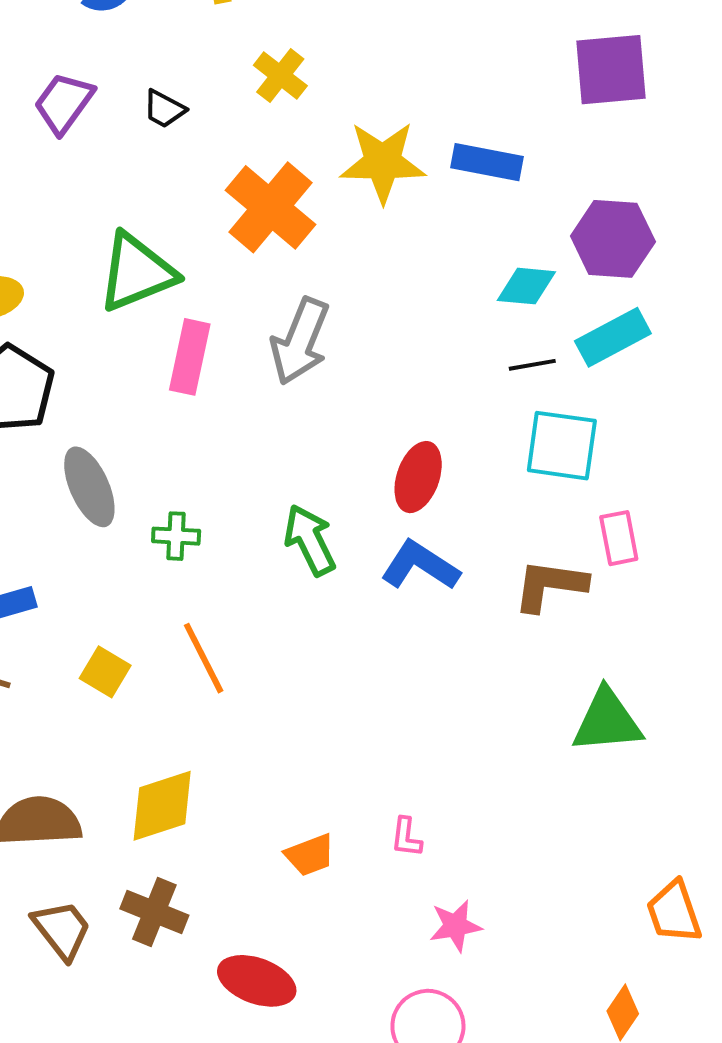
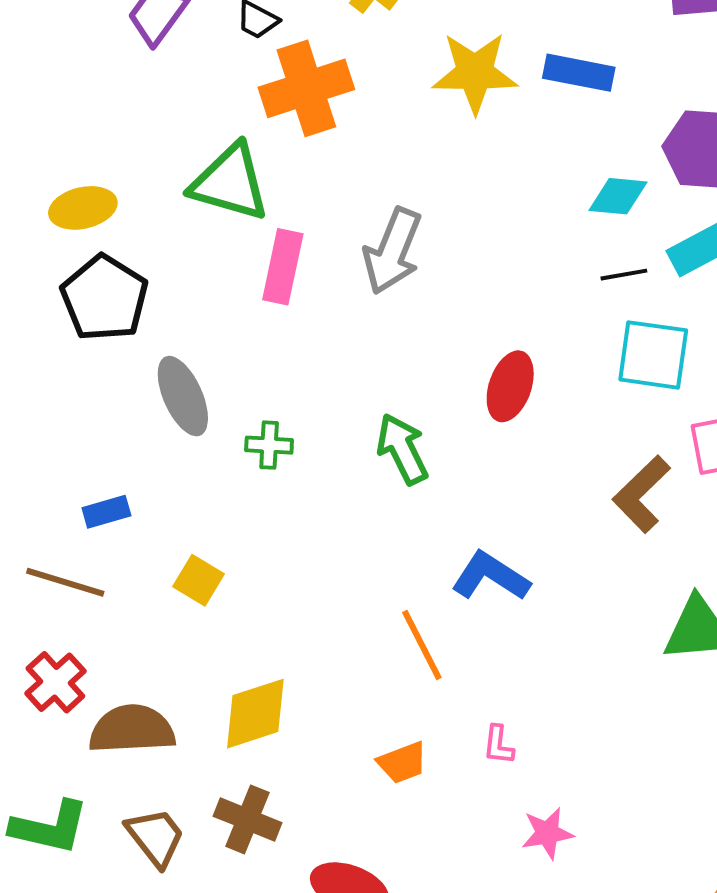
orange cross: (270, 207) -> (306, 88), moved, turned 32
green triangle: (137, 272) -> (230, 182), turned 38
blue L-shape: (420, 566) -> (491, 576), moved
brown L-shape: (550, 585) -> (641, 494), turned -52
orange line: (204, 658) -> (422, 645), moved

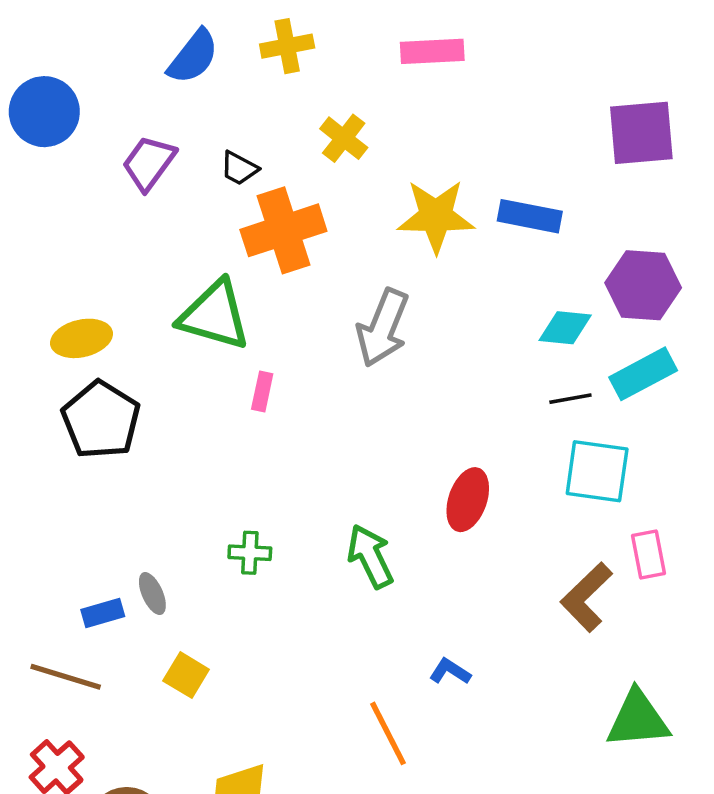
gray arrow: (393, 251) -> (383, 328), moved
pink rectangle: (283, 267) -> (262, 392), size x0.6
gray ellipse: (183, 396) -> (152, 594), moved, size x0.6
blue L-shape: (491, 576) -> (450, 671), size x0.6

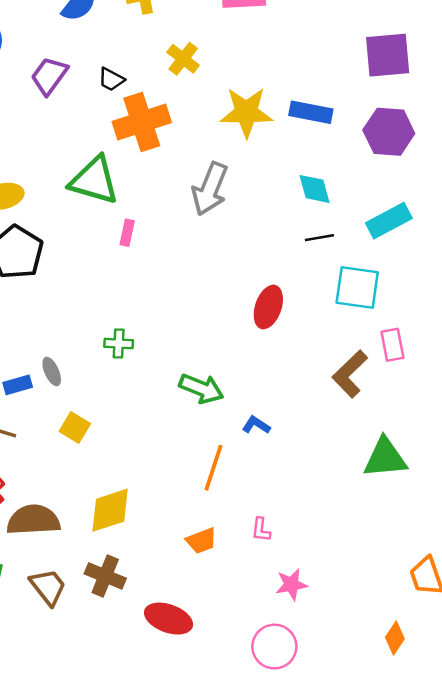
purple hexagon: (643, 285) -> (389, 132), moved
cyan diamond: (565, 328) -> (315, 189), moved, turned 69
black line: (570, 399) -> (319, 238), moved
green arrow: (370, 556) -> (201, 389), moved, turned 138
orange line: (388, 733) -> (214, 468), turned 45

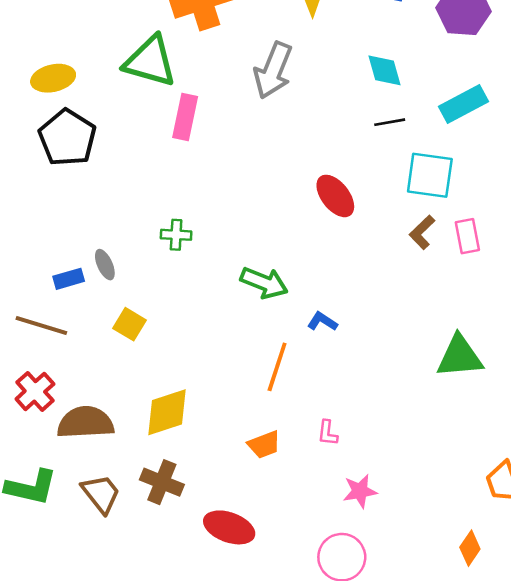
pink rectangle: (127, 233) -> (185, 117), size x1.6
red ellipse: (268, 307) -> (335, 196), turned -57
brown L-shape: (350, 374) -> (422, 232), moved, size x0.7

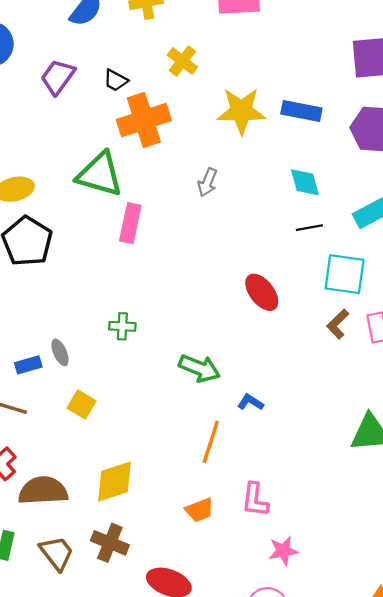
gray arrow: (273, 70) -> (207, 182), size x0.6
pink L-shape: (328, 433) -> (255, 500), size x1.5

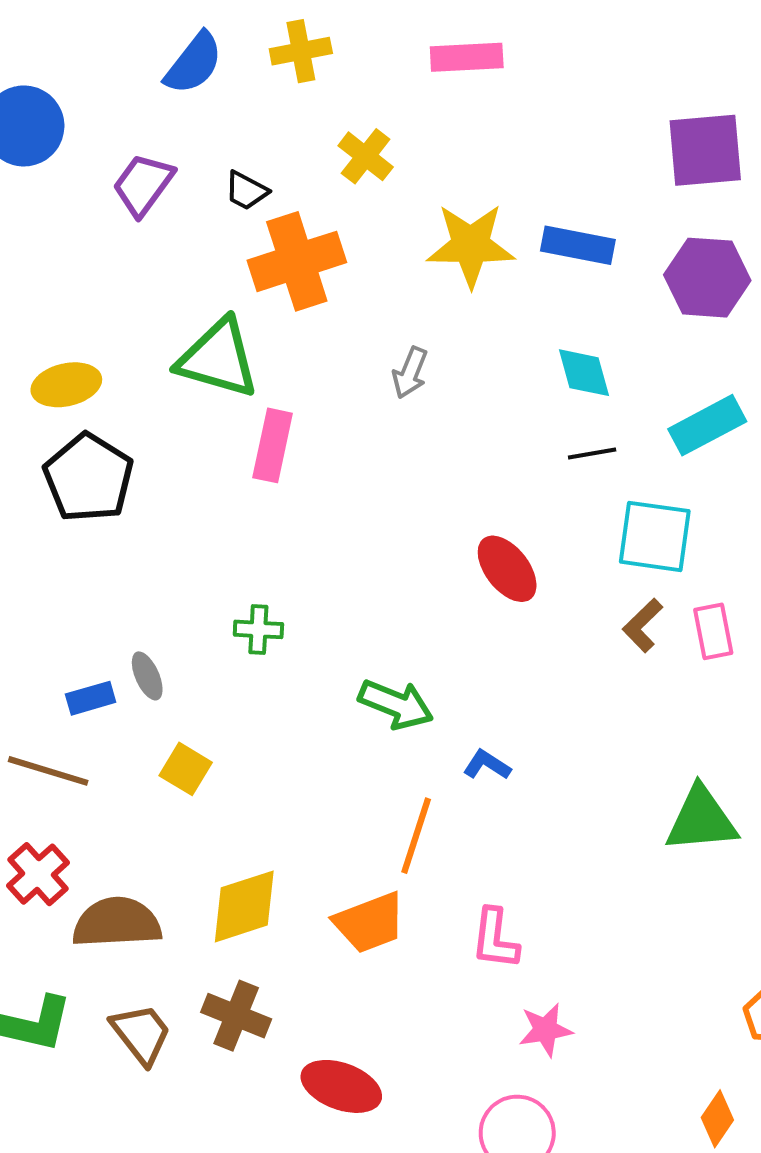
orange trapezoid: (199, 510) -> (370, 923), moved, size x1.4

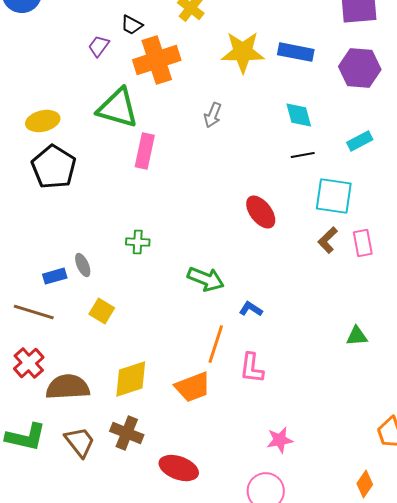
purple trapezoid: (143, 185) -> (99, 46), moved, size x0.7
cyan rectangle: (707, 425) -> (360, 141), size x0.7
green triangle: (701, 820) -> (357, 336), size x0.6
pink L-shape: (495, 939) -> (252, 368), moved

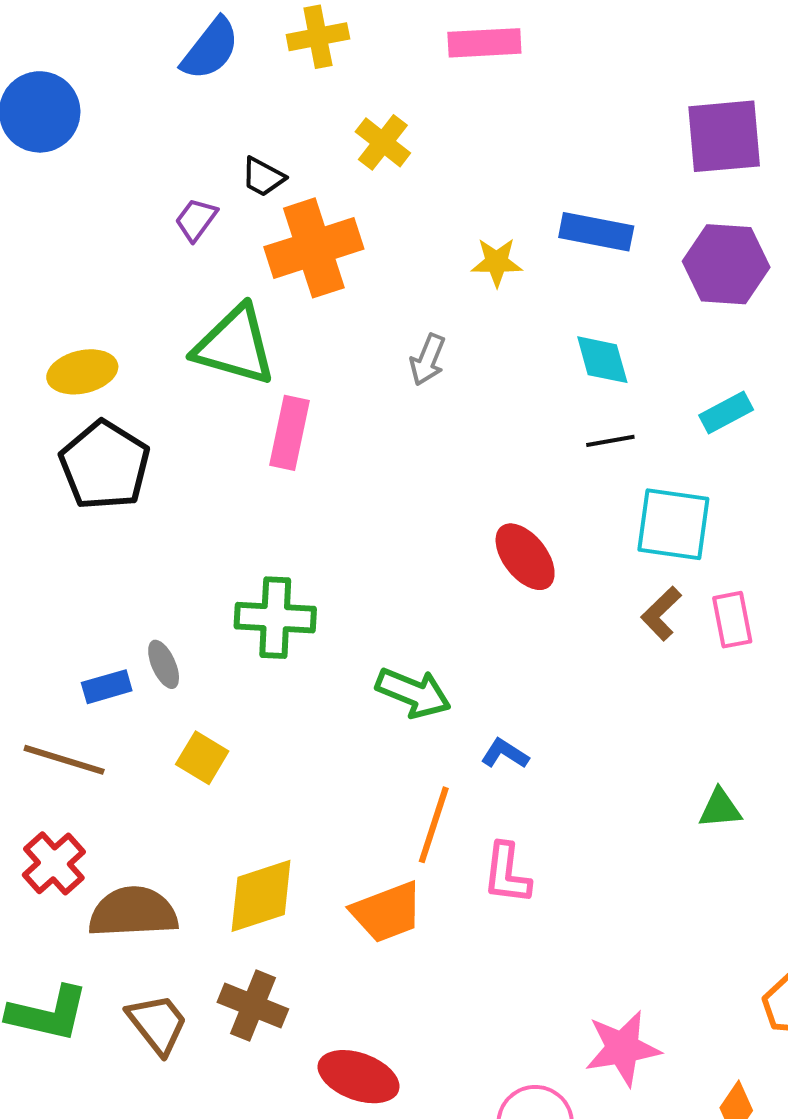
yellow star: (243, 52) -> (497, 262), moved, size x0.6
green cross: (138, 242) -> (275, 618), size x1.6
pink star: (280, 440) -> (623, 1048), moved, size x1.4

